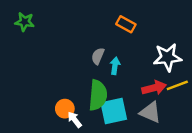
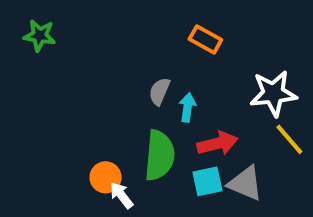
yellow line: (177, 85) -> (289, 139), turned 70
red arrow: (154, 88) -> (217, 143), moved
cyan square: (114, 111) -> (207, 181), moved, size x0.7

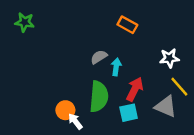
gray semicircle: (159, 91) -> (99, 57), turned 35
white star: (273, 93) -> (169, 58), size x0.7
red arrow: (217, 143) -> (135, 89), turned -50
gray triangle: (245, 183) -> (166, 106), moved

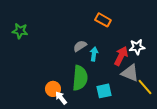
green star: (25, 22) -> (20, 31), moved
yellow line: (179, 87) -> (145, 87), moved
red arrow: (135, 89) -> (121, 56), moved
gray triangle: (166, 106) -> (130, 73), moved

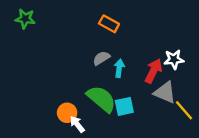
orange rectangle: (103, 20) -> (109, 24), moved
green star: (20, 31) -> (25, 19), moved
green semicircle: (80, 78) -> (101, 99), turned -55
cyan square: (104, 91) -> (124, 106), moved

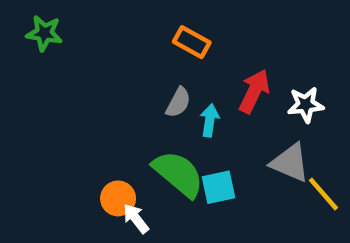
gray semicircle: (101, 58) -> (178, 102), turned 150
red arrow: (154, 71) -> (254, 91), moved

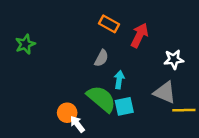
green star: (44, 33) -> (25, 44), moved, turned -30
red arrow: (254, 91) -> (139, 35), moved
cyan arrow: (210, 120) -> (119, 80), moved
yellow line: (323, 194) -> (184, 110), turned -50

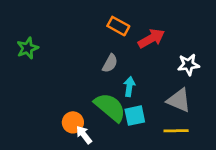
red arrow: (139, 35) -> (151, 38), turned 35
yellow line: (184, 110) -> (176, 131), moved

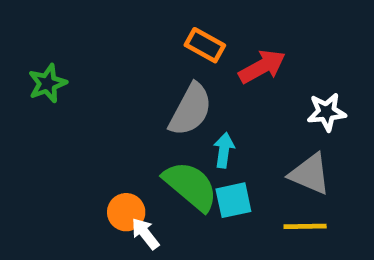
gray semicircle: (110, 63) -> (191, 110), size x1.6

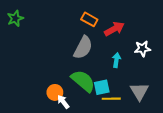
green star: (47, 83) -> (15, 18), moved
cyan arrow: (224, 150) -> (116, 60), moved
gray triangle: (310, 174) -> (139, 91), moved, turned 36
yellow line: (305, 226) -> (111, 99), moved

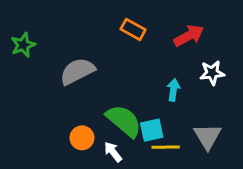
green star: (15, 18) -> (23, 45), moved
red arrow: (114, 29) -> (189, 36), moved
gray semicircle: (83, 48) -> (77, 71), moved, turned -145
white arrow: (63, 102) -> (113, 152), moved

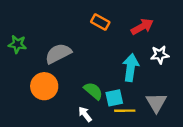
green star: (23, 45) -> (17, 44), moved, turned 30
cyan arrow: (173, 90) -> (131, 68), size x1.6
green semicircle: (124, 121) -> (93, 91), size x0.7
orange circle: (82, 138) -> (44, 86), moved, size x1.5

